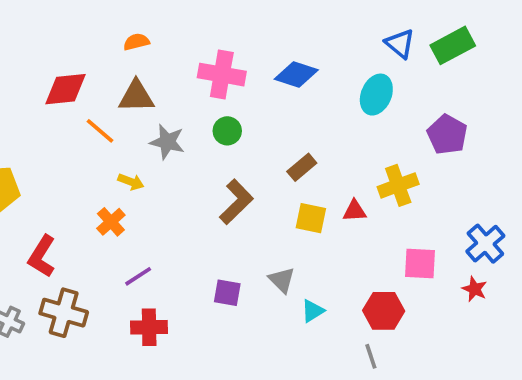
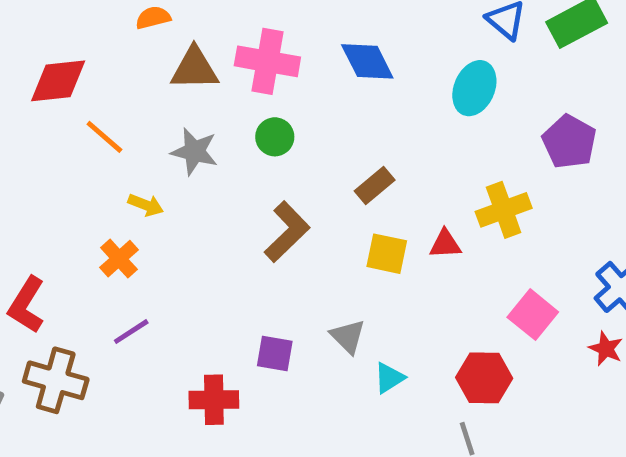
blue diamond: (296, 75) -> (367, 61), turned 45
brown triangle: (136, 96) -> (194, 69), moved
pink square: (420, 264) -> (533, 315), turned 36
purple line: (138, 276) -> (131, 332), moved
red cross: (149, 327) -> (214, 400), moved

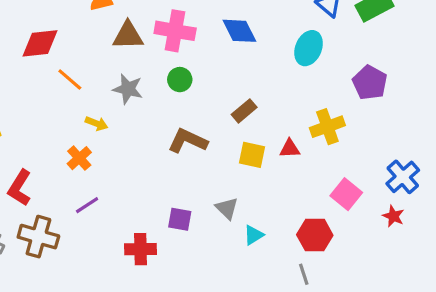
brown L-shape: (287, 232) -> (188, 141), turned -111

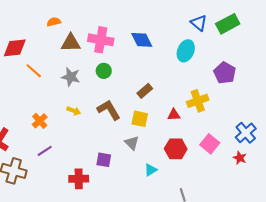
yellow arrow: (97, 123) -> (74, 111), moved
brown L-shape: (188, 141) -> (109, 110), turned 35
yellow square: (252, 155) -> (140, 119), moved
gray triangle: (227, 208) -> (132, 143), moved
red hexagon: (315, 235) -> (176, 149), moved

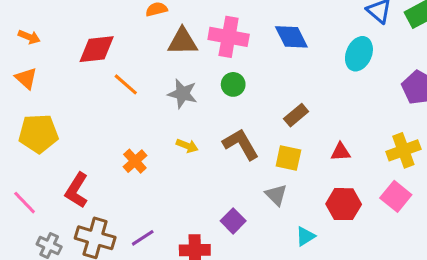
yellow cross: (198, 101) -> (403, 150), moved
purple line: (45, 151) -> (143, 238), moved
purple square: (104, 160) -> (233, 221), turned 35

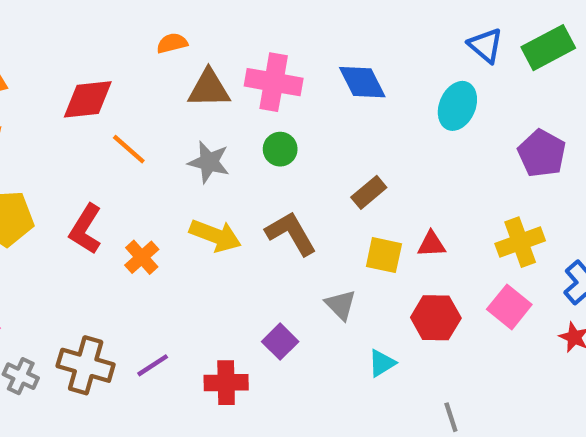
yellow arrow: (187, 146) -> (215, 236), size x1.6
yellow square: (288, 158) -> (384, 255), moved
red L-shape: (77, 190) -> (86, 229), moved

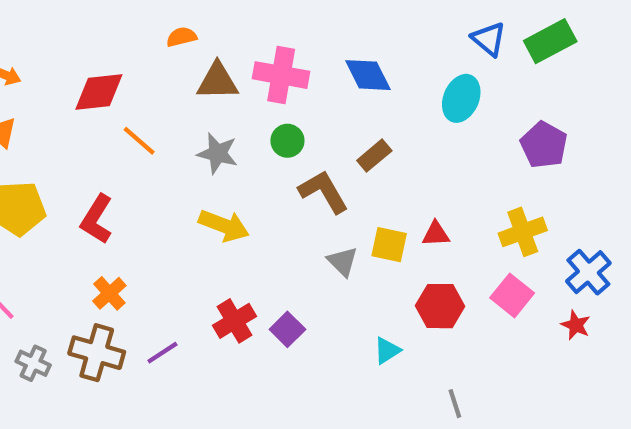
brown rectangle: (369, 192) -> (374, 156), moved
brown L-shape: (291, 233) -> (323, 192), moved
orange cross: (142, 257) -> (109, 293), moved
gray triangle: (341, 305) -> (343, 262), moved
red cross: (226, 383) -> (234, 321), moved, turned -30

